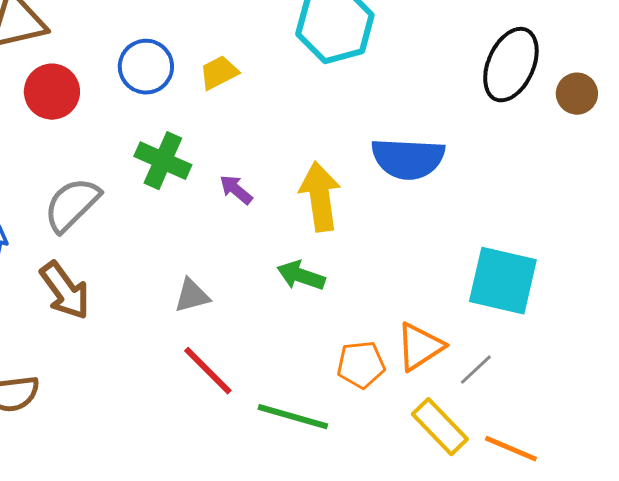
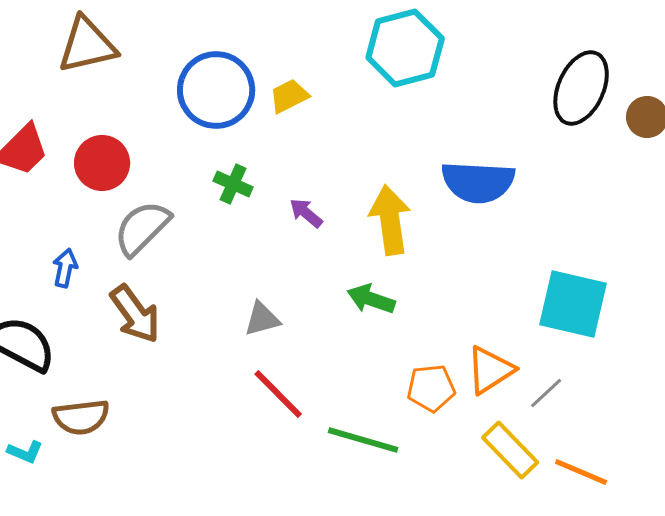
blue circle: (146, 67) -> (216, 90), size x1.4
red circle: (52, 92) -> (102, 163), moved
green cross: (163, 161) -> (233, 184), size x0.7

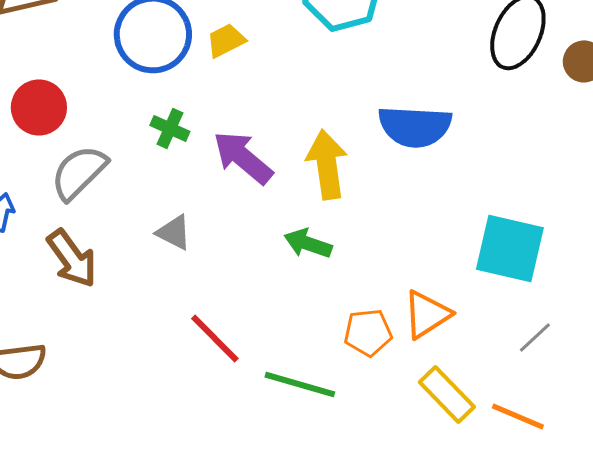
purple arrow: (306, 213) -> (243, 157), size x1.8
gray triangle: (262, 319) -> (174, 232), moved, turned 42
gray line: (546, 393) -> (535, 337), moved

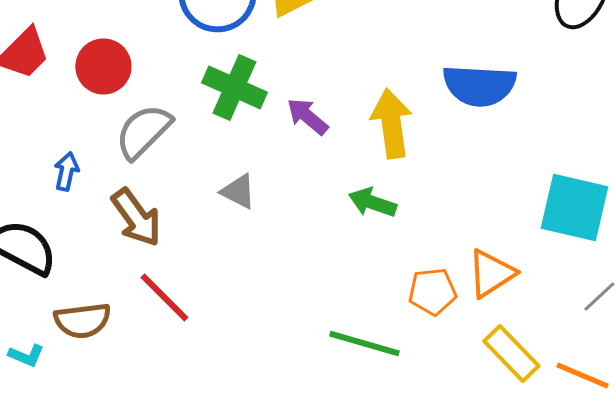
green cross: (170, 128) -> (234, 87), size x1.6
purple arrow: (243, 157) -> (307, 116), size x0.7
red line: (215, 338) -> (164, 297), moved

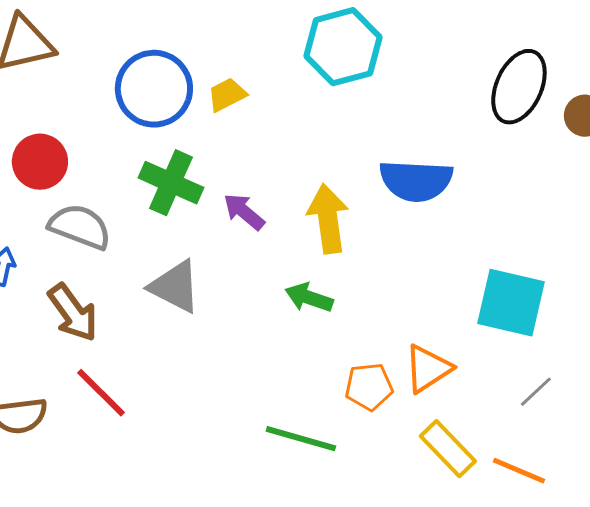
gray semicircle: (143, 131) -> (80, 227), turned 66
gray triangle: (238, 191) -> (175, 287), size x1.5

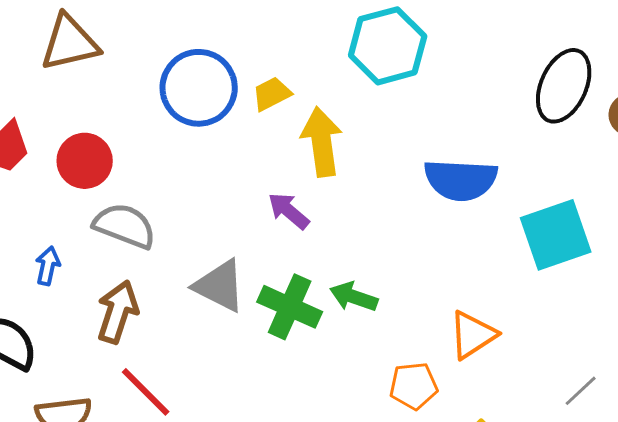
green cross: (171, 183) -> (290, 307), moved
yellow arrow: (328, 219) -> (322, 142), moved
cyan square: (511, 303) -> (556, 235), moved, turned -32
brown arrow: (73, 313) -> (118, 312), turned -126
orange triangle: (428, 369) -> (473, 335), moved

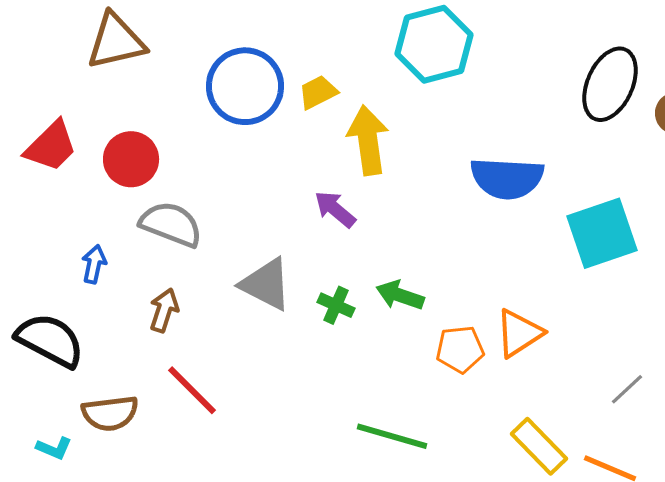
green cross: (290, 307) -> (336, 305), size x0.6
brown arrow: (118, 312) -> (164, 310), size x0.7
orange pentagon: (414, 386) -> (460, 349), moved

